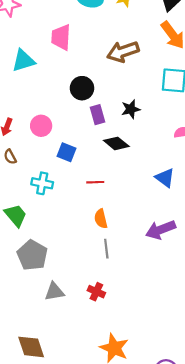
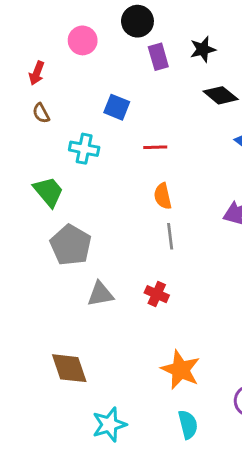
pink circle: (41, 126) -> (83, 40), moved
black diamond: (116, 143) -> (221, 95), moved

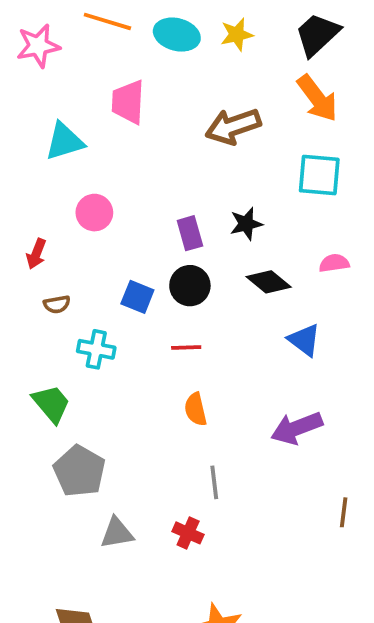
black circle: (137, 21) -> (190, 286), moved
brown semicircle: (41, 113) -> (57, 304), moved, turned -72
gray line: (170, 236) -> (214, 482), moved

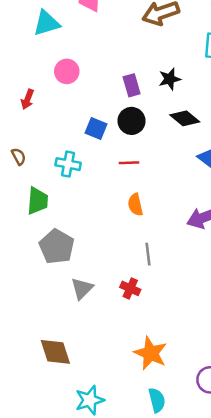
brown semicircle: (57, 304) -> (19, 156), moved, turned -108
green trapezoid: (51, 404) -> (38, 201), turned 44
gray triangle: (117, 533) -> (82, 288), turned -35

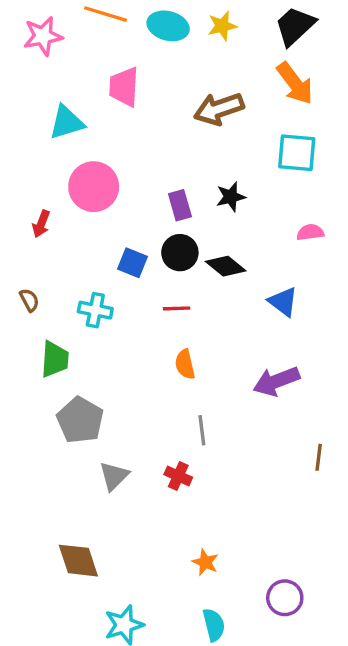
pink circle: (67, 71) -> (94, 187), size x1.5
black diamond: (185, 118) -> (226, 266), moved
orange star: (151, 353) -> (205, 562), size x0.6

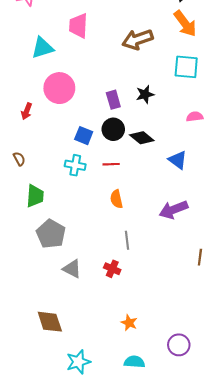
cyan cross: (95, 310) -> (75, 165), moved
gray triangle: (114, 476) -> (72, 269), turned -48
cyan semicircle: (214, 625) -> (134, 362), turned -72

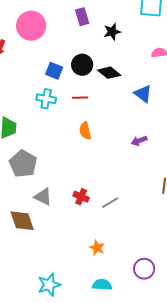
purple rectangle: (113, 100) -> (82, 17), moved
purple arrow: (174, 210) -> (139, 141), size x0.6
gray line: (127, 240) -> (110, 203), moved, turned 66
brown diamond: (50, 322) -> (22, 221), moved

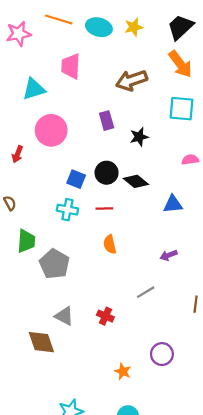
blue triangle: (143, 94) -> (173, 204), turned -42
gray pentagon: (23, 164) -> (54, 264), moved
gray line: (110, 203) -> (146, 292), moved
purple circle: (144, 269) -> (162, 354), moved

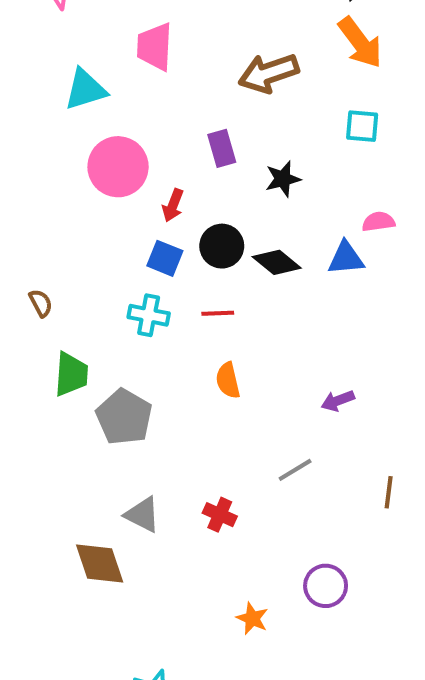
cyan square: (181, 109) -> (362, 126), size x0.7
red arrow: (17, 154) -> (173, 205), moved
blue triangle: (173, 204) -> (346, 258), moved

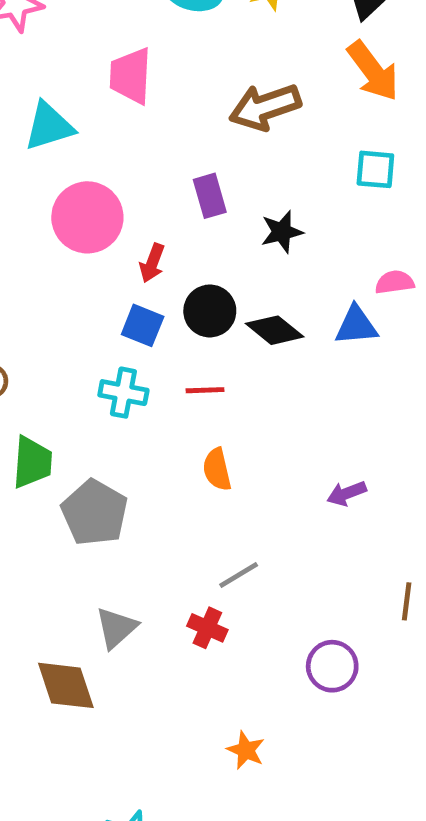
gray line: (295, 470) -> (239, 575), moved
gray triangle: (142, 515) -> (116, 628), turned 51
purple circle: (326, 586) -> (332, 666), moved

